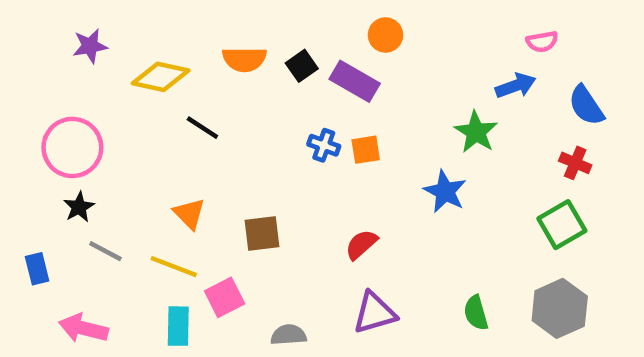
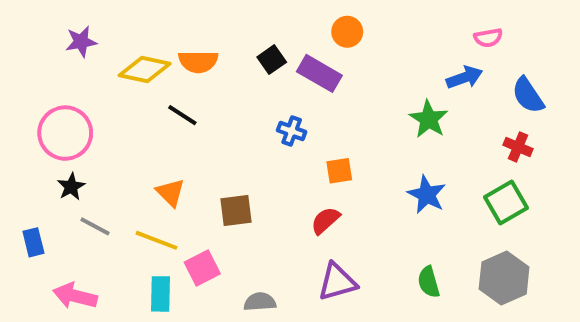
orange semicircle: (244, 59) -> (198, 62), moved
orange square: (366, 150) -> (339, 171), moved
blue star: (445, 192) -> (427, 195), moved

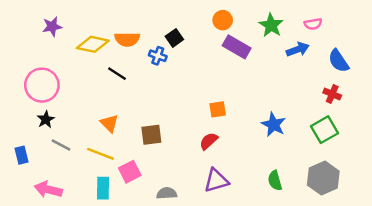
purple rectangle: (319, 73) -> (237, 47), moved
green star: (429, 119) -> (271, 25), moved
blue cross: (292, 131) -> (158, 56), moved

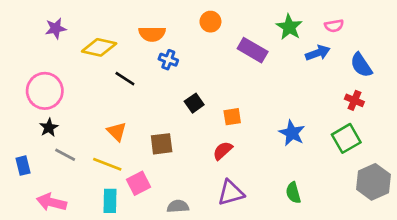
orange circle: (223, 20) -> (210, 22), moved
black square: (174, 38) -> (194, 103), moved
orange semicircle: (127, 39) -> (152, 34), moved
gray hexagon: (323, 178) -> (373, 182), moved

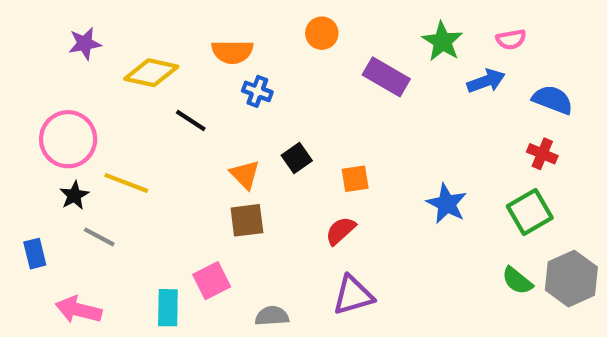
blue semicircle: (361, 65) -> (553, 100), turned 145
orange triangle: (117, 132) -> (245, 175), moved
yellow line: (107, 164) -> (126, 183), moved
green semicircle: (293, 193) -> (517, 281), moved, turned -35

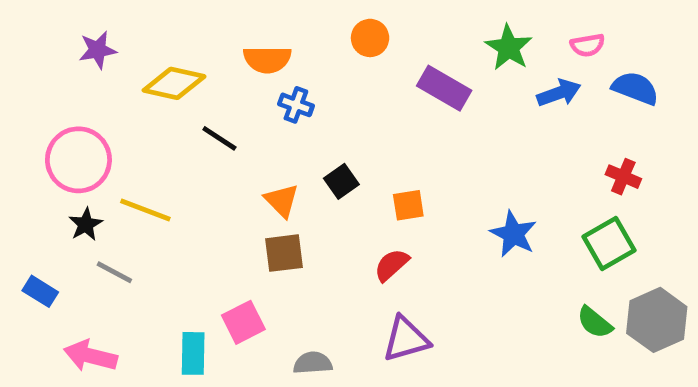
blue semicircle: (553, 100) -> (635, 88), moved
blue rectangle: (35, 254) -> (40, 291), turned -44

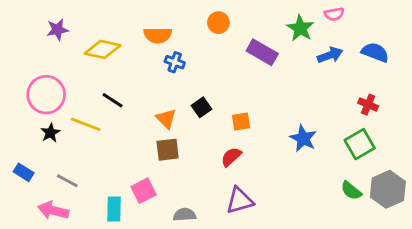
pink semicircle: (588, 45) -> (334, 14), moved
black line: (219, 138) -> (113, 100), moved
gray line: (114, 272) -> (67, 181), moved

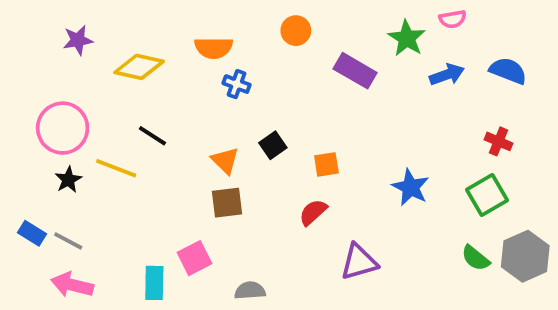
gray line: (67, 181) -> (68, 241), moved
purple triangle: (240, 201) -> (359, 262), moved

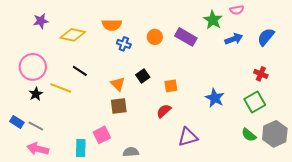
orange circle: (296, 31) -> (155, 37), moved
blue semicircle: (508, 71) -> (266, 37), turned -72

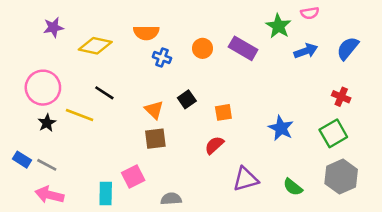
gray hexagon: (275, 134) -> (341, 177), moved
green semicircle: (249, 135) -> (293, 187), moved

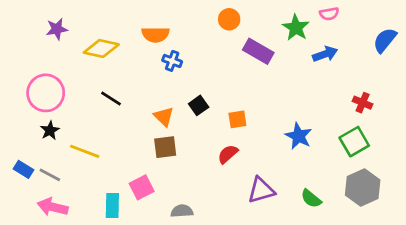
orange circle: (203, 48) -> (229, 19), moved
blue semicircle: (348, 48) -> (385, 40), moved
yellow line: (80, 115) -> (85, 151), moved

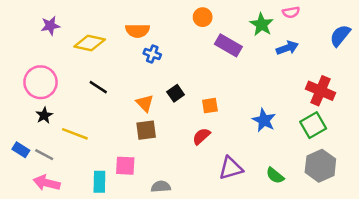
red cross: (363, 103) -> (320, 91), size x1.6
pink square: (142, 187) -> (125, 166), turned 30

